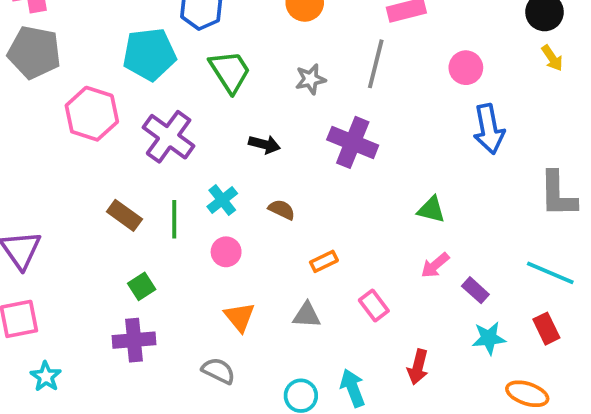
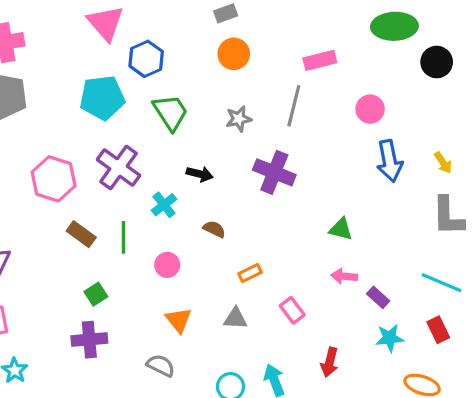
yellow arrow: (552, 58) -> (443, 163), moved
pink hexagon: (92, 114) -> (54, 179), moved
cyan cross: (222, 200) -> (164, 205), moved
pink arrow: (435, 265) -> (344, 276), turned 45

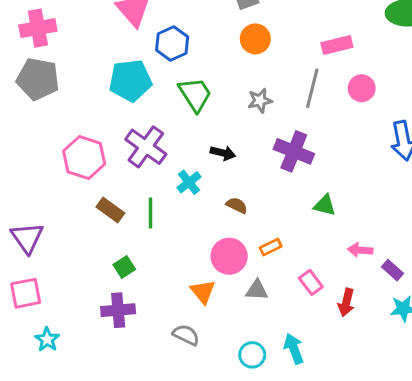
pink circle: (370, 109) -> (362, 88), moved
green triangle: (341, 229) -> (325, 205), moved
pink circle: (167, 265) -> (229, 256), moved, size x1.5
red arrow: (330, 362) -> (346, 302), moved

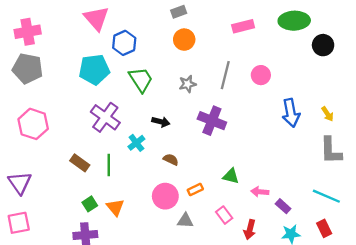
pink rectangle: (337, 45) -> (243, 26), moved
pink hexagon: (84, 158) -> (33, 124), moved
green triangle: (325, 205) -> (231, 176), moved
orange triangle: (203, 292) -> (115, 207), moved

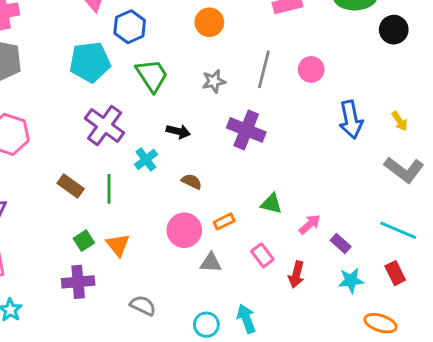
gray L-shape: (331, 151) -> (404, 170), turned -52
pink arrow: (260, 192) -> (310, 224), turned 133

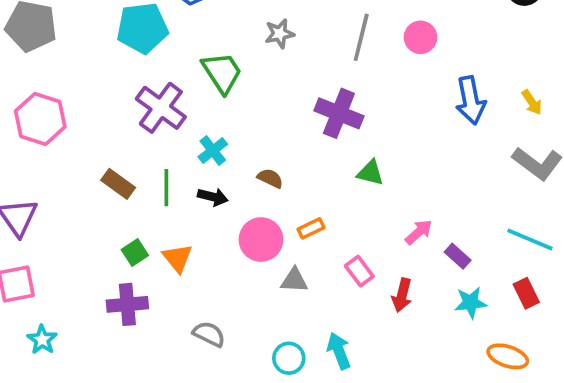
green trapezoid: (152, 75) -> (222, 73), moved
gray star: (214, 81) -> (280, 34), moved
black arrow: (178, 131) -> (213, 197), moved
green triangle: (271, 204) -> (370, 173), moved

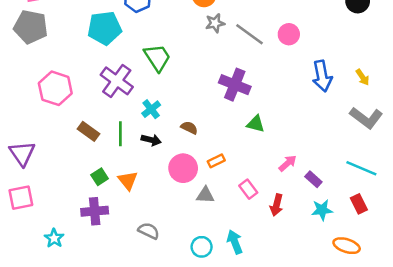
gray star: (280, 34) -> (215, 23), moved
gray line: (361, 37) -> (249, 34), turned -68
pink hexagon: (40, 119) -> (55, 88), moved
cyan star: (42, 340) -> (54, 238), moved

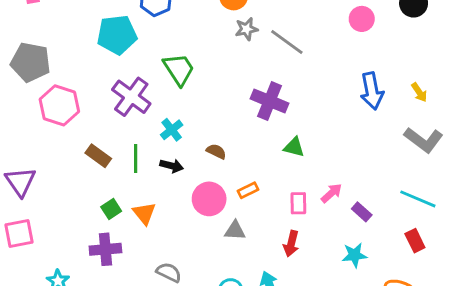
gray pentagon: (31, 27) -> (31, 62), moved
pink circle: (289, 34) -> (362, 19), moved
pink rectangle: (248, 189) -> (298, 203), moved, turned 36
red arrow: (277, 205) -> (291, 244), moved
cyan star: (322, 210) -> (355, 255), moved

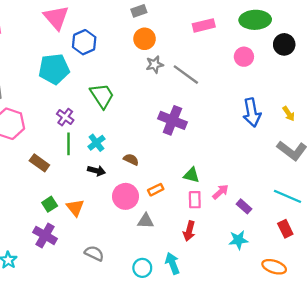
purple cross: (131, 97) -> (65, 117), size x0.6
green triangle: (294, 147) -> (191, 175), moved
green line: (136, 159) -> (69, 144), moved
purple cross: (105, 249) -> (45, 235), turned 35

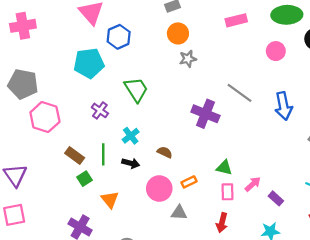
gray line: (186, 75) -> (240, 93), moved
green line: (69, 144) -> (103, 154), moved
green square: (50, 204) -> (85, 179), moved

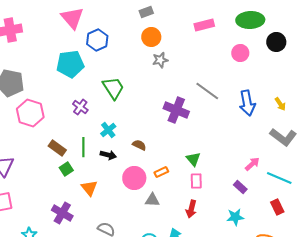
green triangle: (224, 168) -> (193, 159), turned 35
pink arrow: (253, 184) -> (252, 164), moved

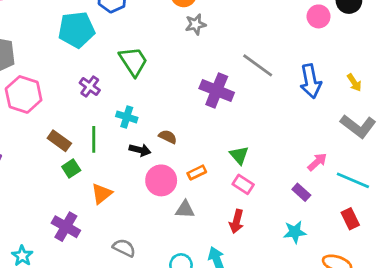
pink circle: (240, 53) -> (319, 16), moved
cyan cross: (108, 130) -> (127, 117), turned -35
black arrow: (108, 155) -> (140, 150), moved
pink rectangle: (196, 181) -> (243, 184), turned -56
orange triangle: (89, 188) -> (102, 194), turned 30

